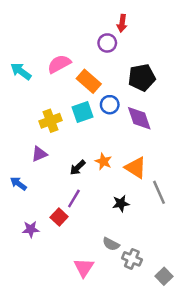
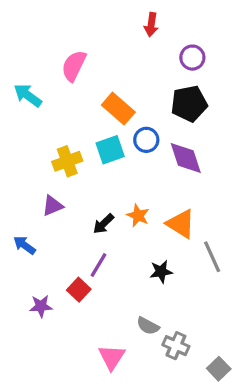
red arrow: (122, 23) -> (151, 25), moved
purple circle: (107, 43) -> (192, 58), moved
pink semicircle: (59, 64) -> (74, 66), moved, turned -35

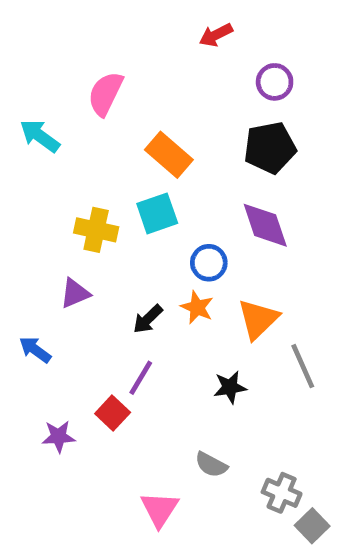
red arrow: (151, 25) -> (216, 35), turned 55
blue circle: (146, 140) -> (209, 263), moved
yellow cross: (67, 161) -> (96, 230), turned 32
orange triangle: (181, 224) -> (258, 319), turned 44
gray cross: (176, 346) -> (282, 493), moved

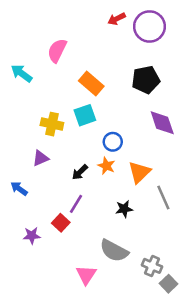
purple circle: (275, 82) -> (149, 26), moved, size x1.6
purple diamond: (265, 225) -> (162, 123), moved
gray semicircle: (211, 465) -> (114, 251), size x1.6

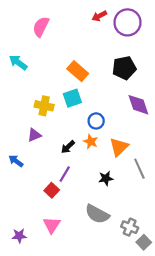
pink semicircle: (57, 51) -> (41, 27), moved
purple star: (32, 236) -> (19, 236), moved
pink triangle: (86, 275) -> (52, 225), moved

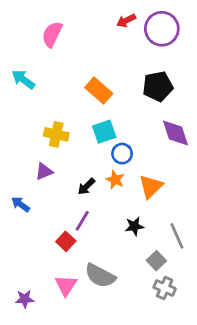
cyan square: (72, 98) -> (104, 132), moved
gray line: (139, 169) -> (177, 236), moved
gray semicircle: (97, 214) -> (100, 276), moved
gray square: (144, 242) -> (156, 261), moved

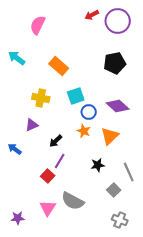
orange rectangle: (99, 90) -> (59, 66), moved
purple diamond: (176, 133) -> (118, 106), moved, turned -30
black arrow: (86, 187) -> (56, 141), moved
gray cross: (165, 288) -> (120, 220), moved

